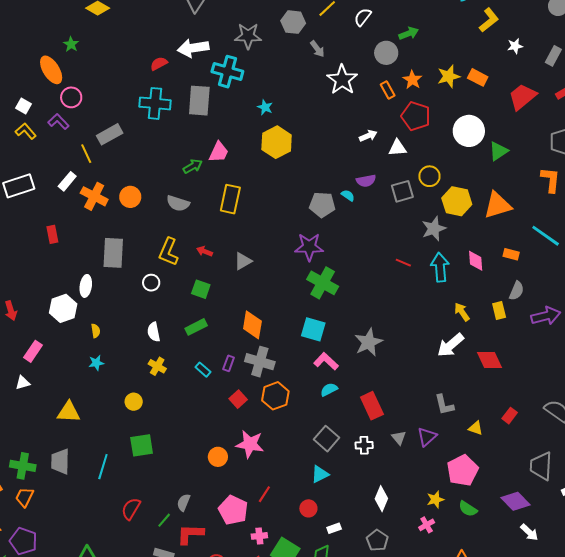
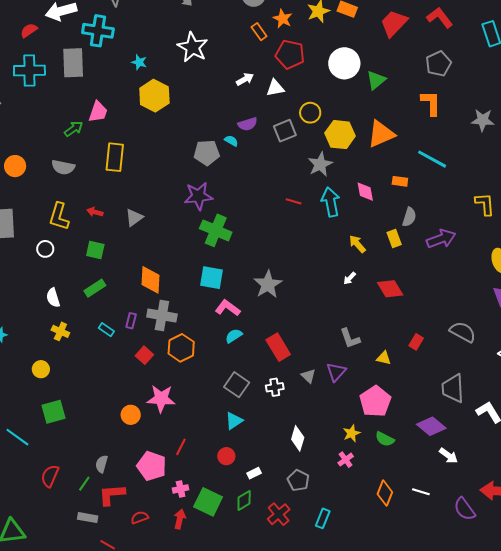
white star: (342, 80) -> (193, 47), moved
white arrow: (450, 345) -> (350, 278), size x0.5
cyan line: (103, 467) -> (17, 437), turned -65

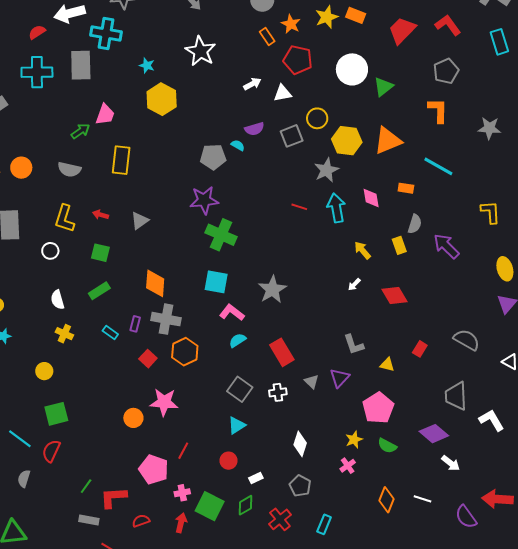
purple arrow: (441, 239) -> (446, 246), turned -116
gray semicircle: (102, 464) -> (24, 479), moved
red semicircle: (50, 476) -> (51, 451), moved

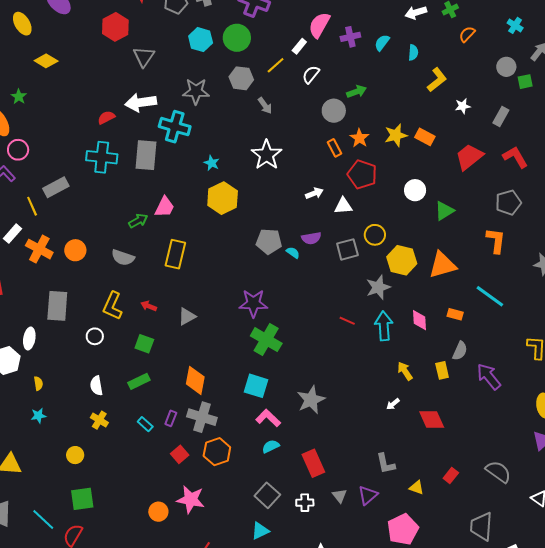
white circle: (352, 69) -> (415, 190), size x0.7
gray pentagon: (213, 157) -> (269, 241), moved

